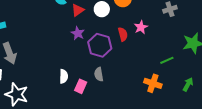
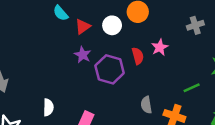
gray semicircle: (99, 74) -> (146, 105), moved
white semicircle: (64, 76) -> (48, 107), moved

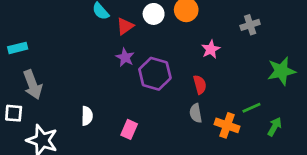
white circle: (112, 25) -> (154, 14), moved
red semicircle: (138, 56) -> (200, 85), moved
green line: (192, 88) -> (251, 108), moved

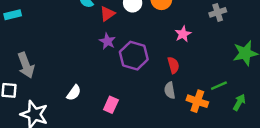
cyan rectangle: (18, 48) -> (13, 15), moved
white semicircle: (87, 116) -> (74, 93), turned 35

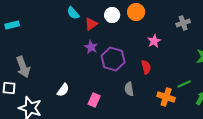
gray semicircle: (170, 90) -> (129, 89), moved

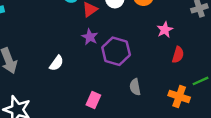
red semicircle: (146, 67) -> (178, 55), moved, turned 32
white semicircle: (63, 90) -> (56, 63), moved

